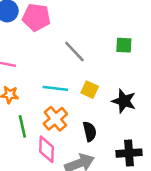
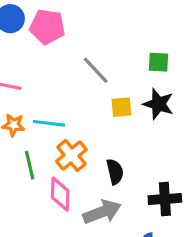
cyan line: (55, 88) -> (49, 123), moved
yellow square: (90, 90) -> (121, 107), moved, turned -30
black star: (124, 101) -> (158, 104), moved

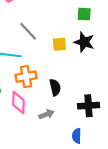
gray line: (96, 70) -> (28, 31), moved
orange cross: (71, 156) -> (26, 77), turned 30
gray arrow: (102, 212) -> (46, 114), size x0.6

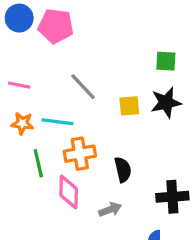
black star: (84, 42) -> (166, 103), turned -30

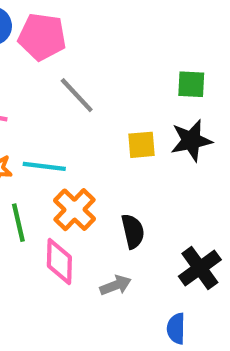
gray line: (83, 87) -> (77, 95), moved
orange cross: (80, 154) -> (74, 210), turned -36
black cross: (172, 197) -> (200, 268), turned -32

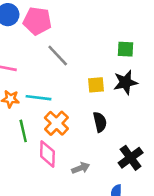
black semicircle: (133, 231) -> (100, 122), moved

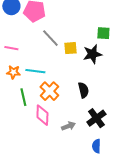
black star: (125, 82) -> (92, 54), moved
yellow square: (96, 85) -> (70, 48), moved
black cross: (131, 158) -> (96, 118), moved

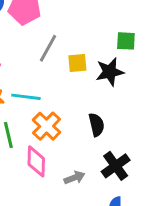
gray line: (50, 38) -> (48, 48), turned 72

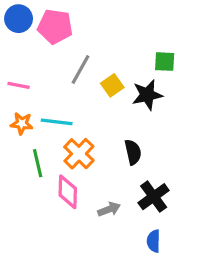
yellow square: (77, 63) -> (112, 85), turned -30

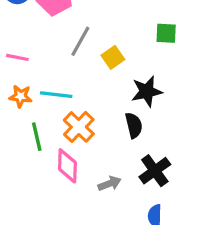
black star: (147, 95) -> (147, 91), moved

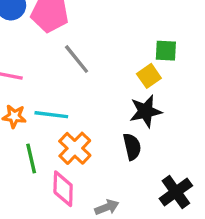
gray line: (80, 41) -> (77, 59), turned -68
yellow square: (113, 57) -> (149, 76), moved
black cross: (155, 171) -> (176, 192), moved

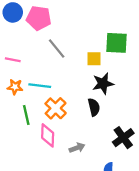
green square: (166, 51) -> (116, 43), size x1.5
yellow square: (149, 76) -> (94, 59), moved, turned 35

